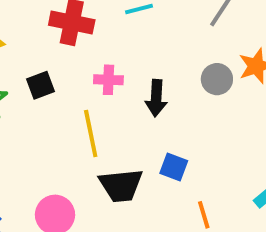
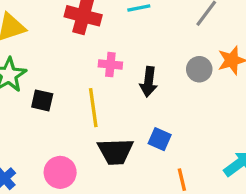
black square: (41, 85) -> (42, 100), moved, turned 30

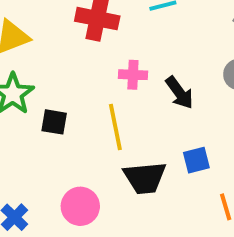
black arrow: (149, 82) -> (179, 93), turned -40
blue square: (160, 139) -> (196, 160), turned -35

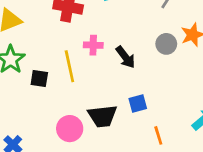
yellow line: (115, 127) -> (69, 66), moved
pink circle: (80, 206) -> (70, 129), moved

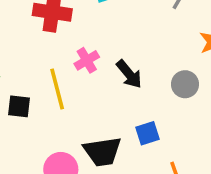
gray circle: (166, 44) -> (185, 84), moved
pink cross: (93, 45) -> (87, 60), turned -30

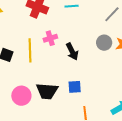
gray circle: (185, 84) -> (104, 43), moved

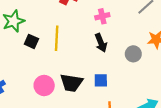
pink cross: (50, 38) -> (102, 16), moved
gray circle: (104, 43) -> (133, 54), moved

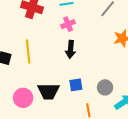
black arrow: (101, 43) -> (71, 49), turned 36
gray circle: (133, 54) -> (105, 87), moved

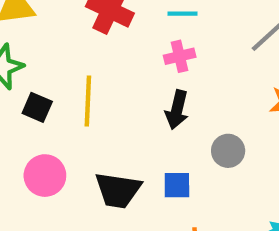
gray circle: (105, 87) -> (228, 151), moved
pink circle: (23, 98) -> (45, 176), moved

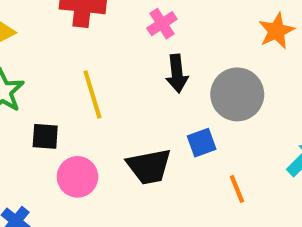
black square: (37, 107) -> (45, 136), moved
gray circle: (228, 151) -> (237, 94), size x1.6

